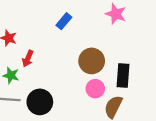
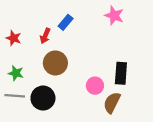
red arrow: (28, 59) -> (45, 36), moved
brown circle: (92, 61) -> (55, 63), moved

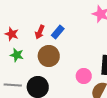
blue rectangle: (66, 22) -> (58, 32), moved
green star: (16, 73) -> (17, 55), moved

